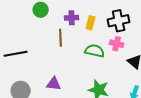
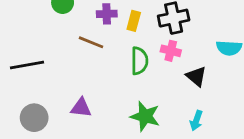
brown line: (61, 38) -> (91, 42), turned -66
green semicircle: (95, 51) -> (139, 61), turned 78

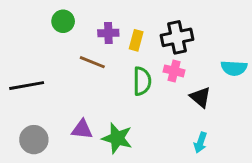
green star: (145, 116) -> (117, 138), moved

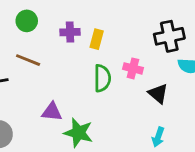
black cross: (177, 37) -> (169, 36), moved
brown line: (92, 62) -> (28, 60), moved
purple triangle: (82, 129) -> (52, 112), moved

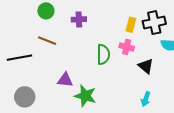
yellow rectangle: (97, 39) -> (131, 25), moved

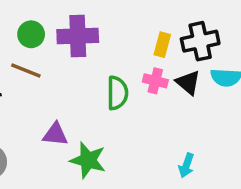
green circle: (46, 11) -> (31, 34), moved
purple cross: (79, 19) -> (78, 36), size x1.6
black triangle: (146, 66) -> (188, 83), moved

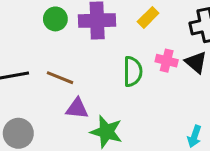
yellow rectangle: (162, 45) -> (148, 17), moved, turned 30
brown line: (26, 71) -> (60, 78), moved

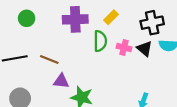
green circle: (55, 19) -> (27, 18), moved
green semicircle: (133, 71) -> (100, 41), moved

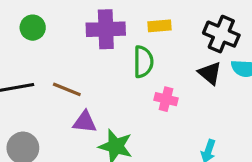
yellow rectangle: (111, 17) -> (159, 26), turned 40
black cross: (152, 23) -> (221, 34), turned 35
pink cross: (124, 48) -> (166, 99), moved

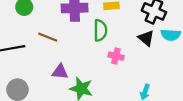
brown line: (67, 89) -> (48, 37), moved

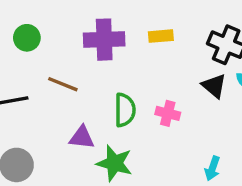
green semicircle: (100, 30) -> (125, 110), moved

